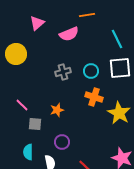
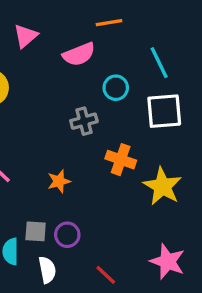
cyan circle: (91, 71) -> (116, 88), moved
gray cross: (63, 72) -> (84, 121), moved
gray square: (35, 124) -> (36, 231), moved

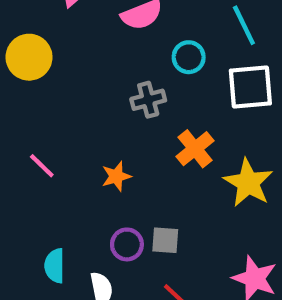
orange cross: (121, 160) -> (195, 149), turned 32
gray square: (36, 231) -> (165, 240), moved

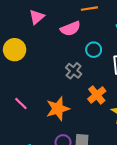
gray cross: (148, 100) -> (74, 71), turned -35
orange star: (116, 176) -> (58, 109), size x1.6

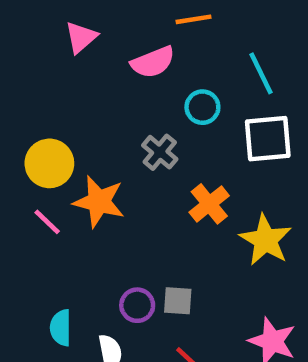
yellow circle: (15, 50) -> (49, 163), moved
orange star: (58, 109) -> (99, 202), moved, turned 30

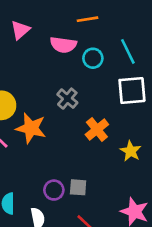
pink semicircle: (153, 62) -> (63, 45), turned 30
cyan circle: (202, 107) -> (93, 58), moved
yellow star: (265, 240) -> (131, 151), size x0.7

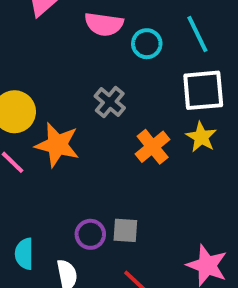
yellow star: (131, 151) -> (201, 137), moved

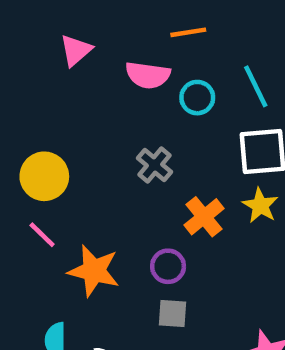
orange star: (57, 145) -> (94, 271), moved
purple circle: (90, 234) -> (168, 266), moved

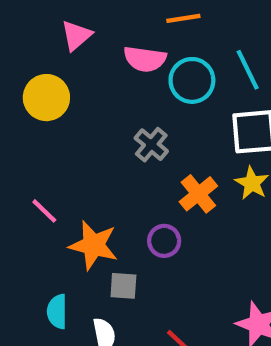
cyan circle: (197, 98) -> (192, 80), size x1.4
yellow circle: (44, 176) -> (46, 98), moved
gray square: (173, 313) -> (123, 286), moved

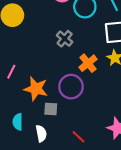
pink line: (44, 211) -> (11, 72), turned 72
purple circle: (164, 241) -> (71, 87), size x1.5

